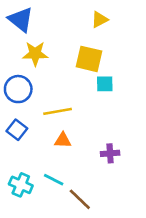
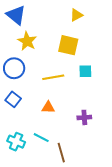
yellow star: (35, 54) -> (27, 41), turned 30
cyan square: (105, 84) -> (85, 71), moved
yellow line: (58, 111) -> (53, 77), moved
brown line: (80, 199) -> (61, 153), turned 30

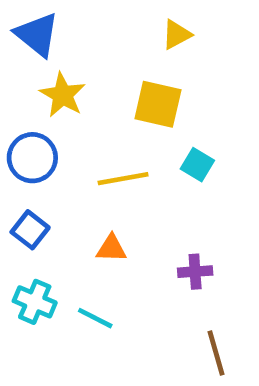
cyan square: (85, 71) -> (197, 165), turned 32
cyan cross: (16, 142) -> (35, 302), moved
brown line: (61, 153) -> (216, 353), moved

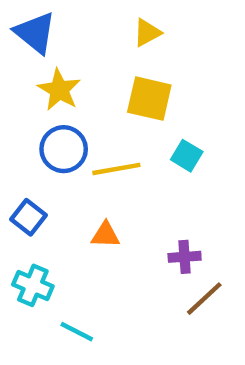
yellow triangle: (177, 34) -> (147, 33), moved
blue circle: (32, 158) -> (64, 149), moved
cyan line: (95, 318) -> (77, 332), moved
brown line: (216, 353) -> (204, 299), moved, turned 63

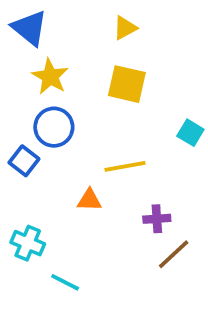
cyan square: (187, 156) -> (190, 133), moved
yellow line: (116, 169) -> (125, 166), moved
blue square: (28, 217) -> (24, 161), moved

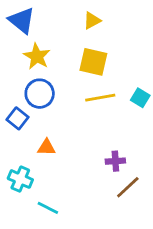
yellow line: (125, 166) -> (100, 98), moved
orange triangle: (89, 200) -> (46, 147), moved

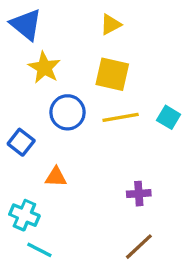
blue circle: (40, 94) -> (68, 112), moved
brown line: (128, 187) -> (139, 247), moved
cyan line: (48, 208) -> (39, 250), moved

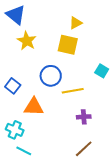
yellow triangle: (111, 24) -> (76, 23), moved
blue circle: (68, 112) -> (51, 76), moved
yellow line: (121, 117) -> (73, 91), moved
orange triangle: (56, 177) -> (34, 107), size x1.5

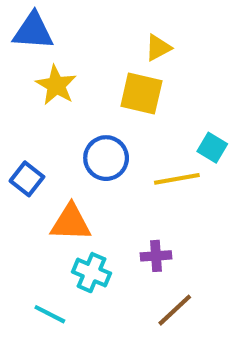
blue triangle: (16, 15) -> (33, 31), turned -35
yellow line: (73, 91) -> (177, 179), moved
purple cross: (84, 117) -> (156, 256), moved
cyan cross: (15, 130) -> (91, 273), moved

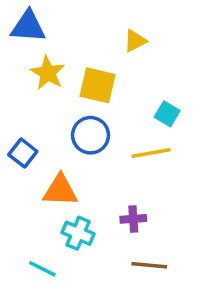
yellow square: (141, 94) -> (98, 85), moved
cyan square: (212, 148) -> (167, 114), moved
brown line: (175, 310) -> (149, 265), turned 48

